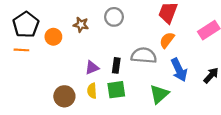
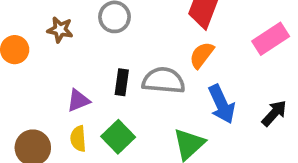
black rectangle: (116, 65) -> (122, 82), moved
green square: (116, 90) -> (118, 137), turned -36

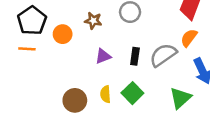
gray semicircle: (164, 81) -> (163, 55), turned -40
purple triangle: (78, 100) -> (103, 56), moved

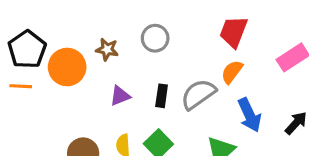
orange circle: (63, 34) -> (67, 67), size x1.5

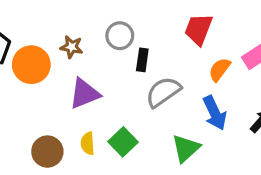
orange semicircle: (232, 72) -> (220, 69), moved
purple triangle: (120, 96) -> (84, 94), size x1.5
black rectangle: (162, 96) -> (142, 60), moved

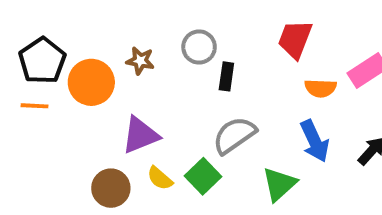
orange semicircle: (220, 69) -> (321, 88), turned -125
gray semicircle: (163, 92) -> (234, 135), moved
purple triangle: (84, 94) -> (140, 135), moved
yellow semicircle: (88, 143) -> (160, 178), turned -45

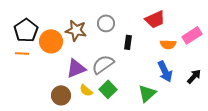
red trapezoid: (295, 39) -> (155, 19), turned -135
brown star: (140, 61) -> (76, 30), size x1.5
black rectangle: (226, 76) -> (128, 42), moved
gray semicircle: (234, 135) -> (103, 64), moved

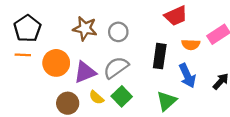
gray circle: (106, 23) -> (118, 32), moved
orange circle: (51, 41) -> (56, 63), moved
black rectangle: (128, 42) -> (160, 56), moved, size x1.5

